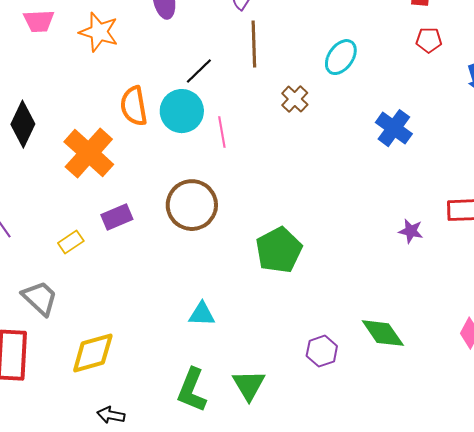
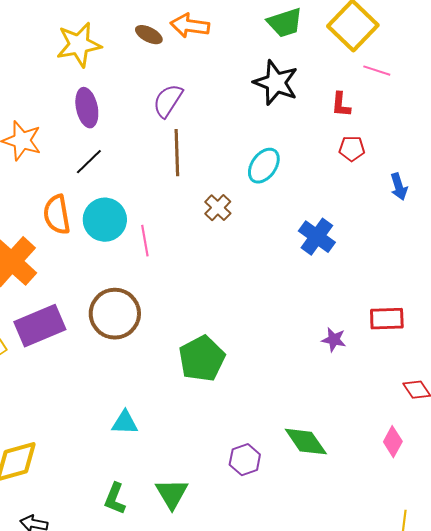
black line: (199, 71) -> (89, 162), moved
purple rectangle: (117, 217) -> (40, 326), size x1.6
green L-shape: (192, 390) -> (115, 499), size x0.7

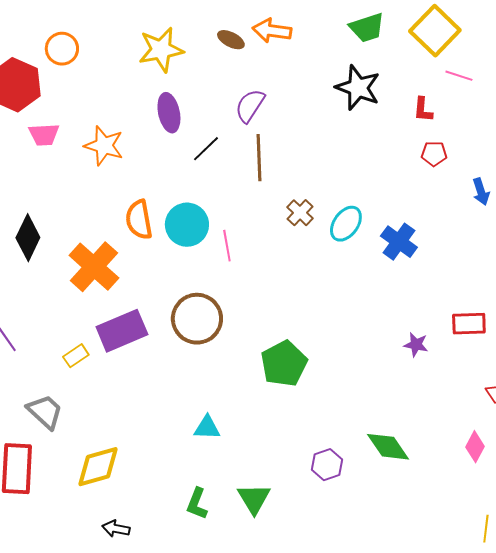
black line: (89, 162) -> (206, 149), moved
cyan ellipse: (264, 166) -> (346, 224), moved

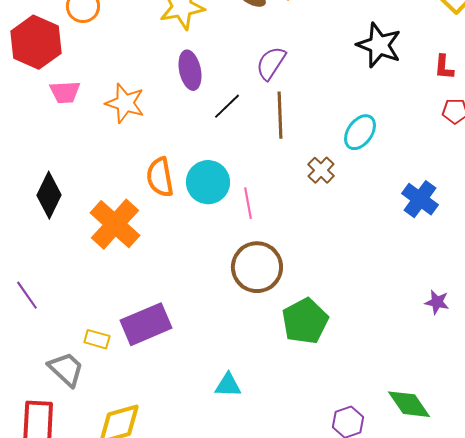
cyan ellipse: (346, 224) -> (360, 132), moved
brown circle: (197, 319) -> (257, 267), moved
purple rectangle: (122, 331) -> (146, 324), moved
yellow rectangle: (76, 356) -> (97, 339), moved, turned 50

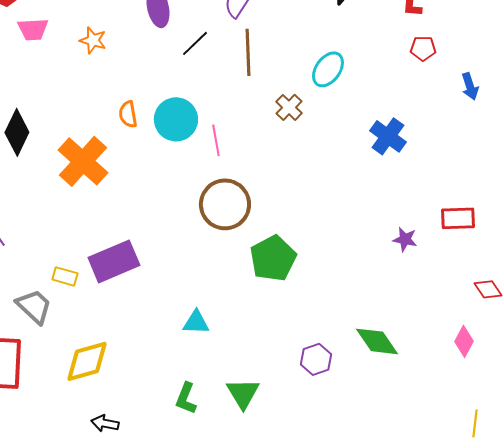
orange star: (125, 103) -> (93, 40), size x0.7
orange semicircle: (160, 177) -> (128, 114), size x0.7

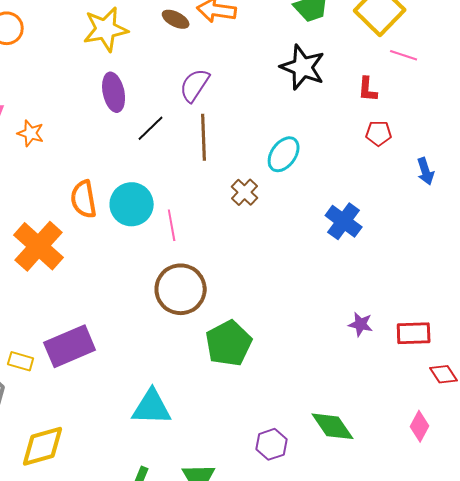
orange star: (93, 40) -> (31, 133), moved
orange semicircle: (128, 114) -> (84, 199), size x1.4
red rectangle: (458, 218) -> (414, 333), moved
cyan triangle: (196, 322) -> (152, 407), size x1.5

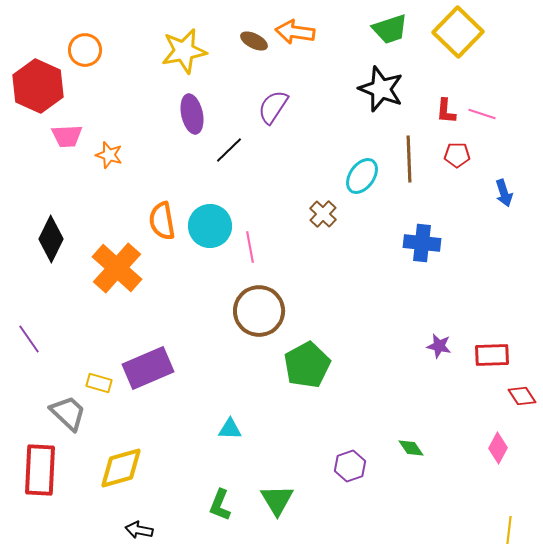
pink line: (404, 55) -> (482, 114), moved
brown line: (204, 137) -> (409, 159), moved
blue cross: (344, 221) -> (422, 243), turned -30
cyan triangle: (152, 407) -> (230, 429), size x0.6
green diamond: (333, 426) -> (411, 448), size x0.6

